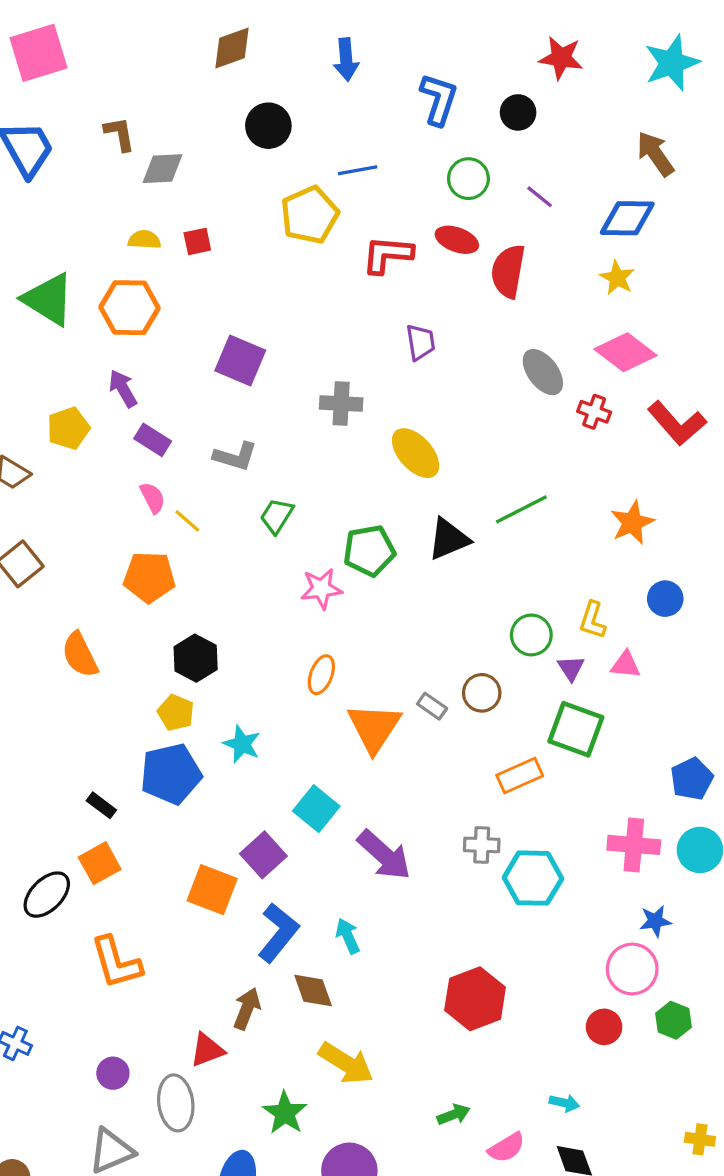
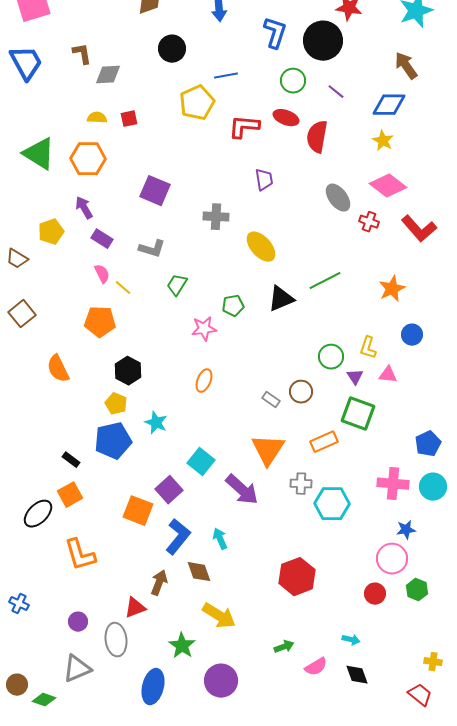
black circle: (518, 112) -> (323, 41), size x1.8
green pentagon: (369, 551) -> (233, 306), size x0.7
orange triangle: (374, 728) -> (268, 450), moved

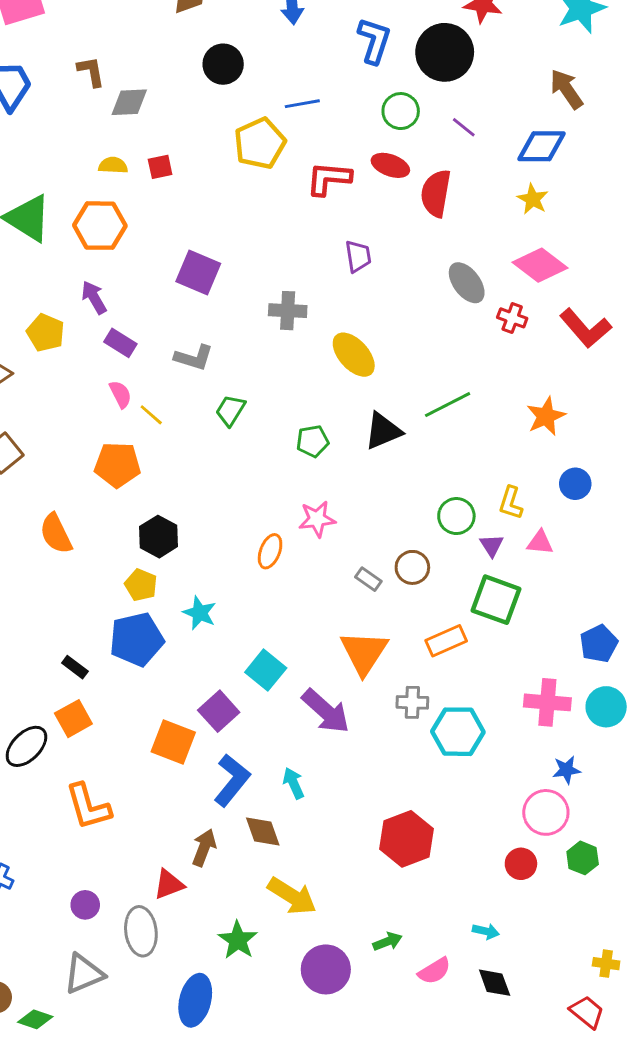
yellow pentagon: (51, 232) -> (46, 333), turned -30
pink star: (204, 329) -> (317, 519), moved
purple circle: (221, 681) -> (326, 969), moved

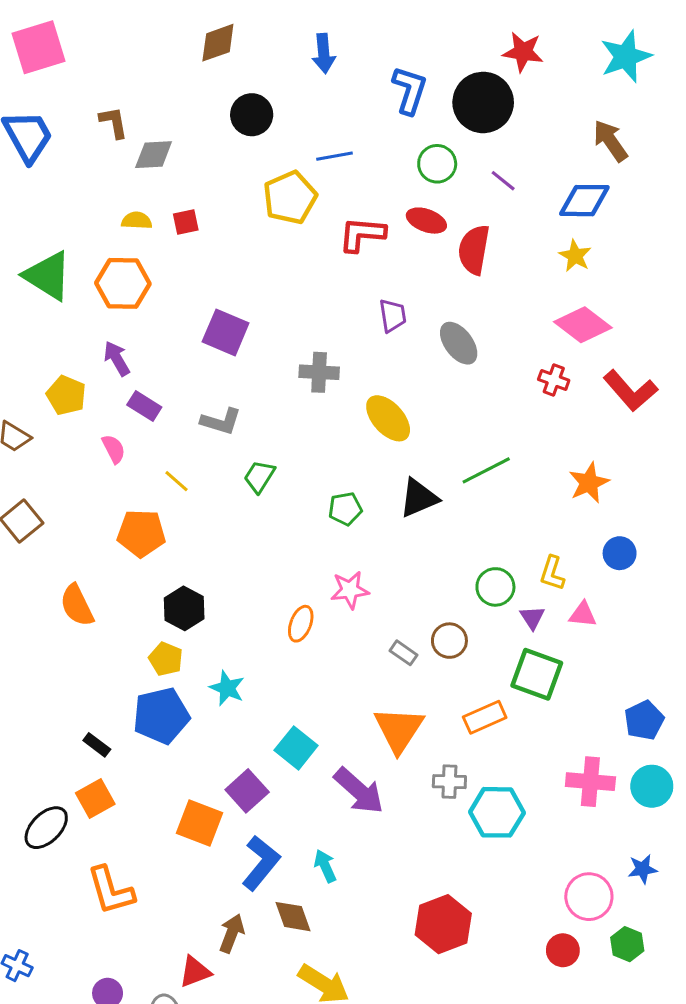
gray ellipse: (467, 283) -> (459, 343), moved
pink semicircle: (120, 394) -> (114, 449), moved
blue star: (566, 770) -> (643, 869), moved

